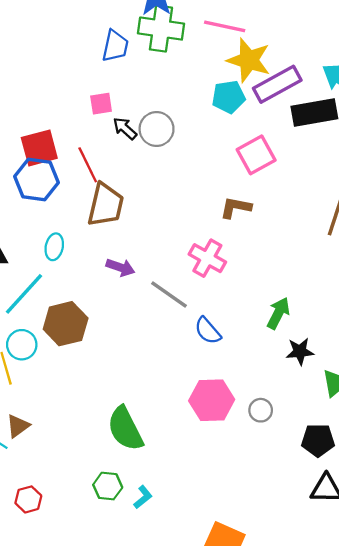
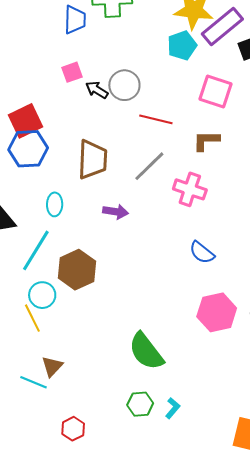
pink square: (256, 155) -> (216, 92), turned -32
red line: (88, 165) -> (156, 119), moved, turned -40
gray line: (169, 294) -> (149, 166), moved, turned -69

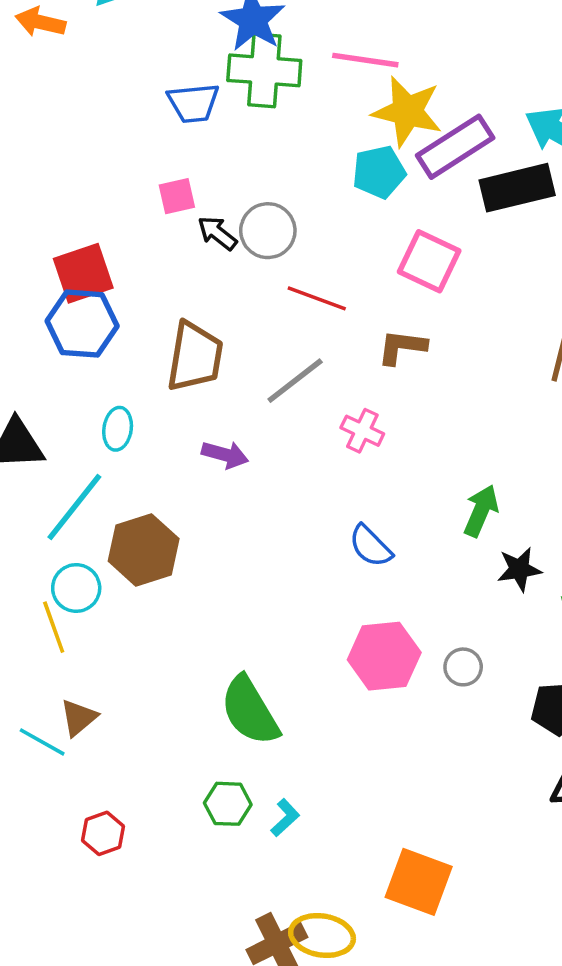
blue trapezoid: (75, 20) -> (193, 103), turned 76
pink cross: (190, 189) -> (362, 431), size x0.7

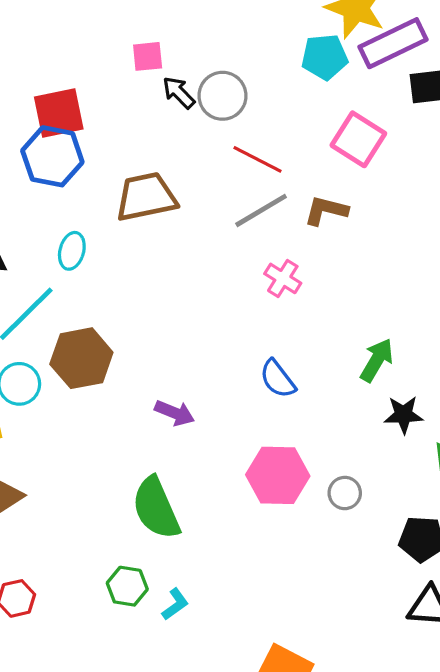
brown trapezoid: (195, 357) -> (146, 197), turned -118
gray line: (295, 381) -> (261, 210), moved
purple arrow: (225, 455) -> (175, 413), moved

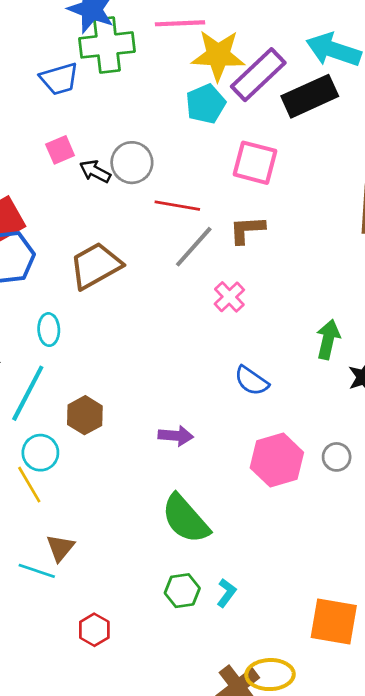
pink cross: (283, 278) -> (229, 297), turned 32
brown hexagon: (81, 358) -> (85, 415), size x0.7

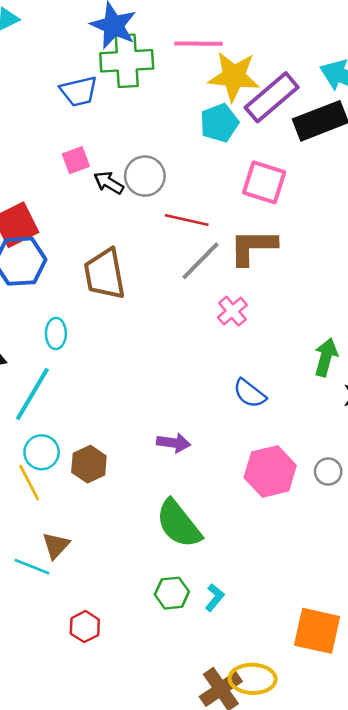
brown L-shape: (247, 230) -> (253, 247), size x1.4
brown trapezoid: (96, 266) -> (105, 274), turned -74
brown hexagon: (85, 415) -> (89, 464), moved

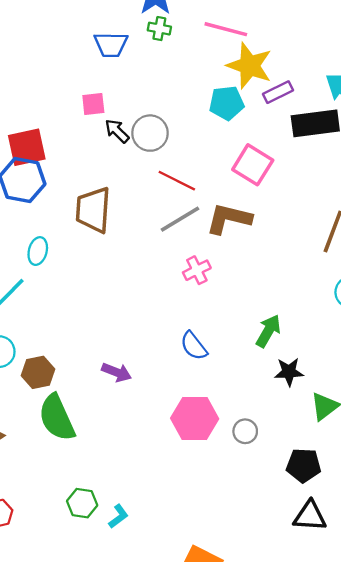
green cross: (127, 61) -> (159, 29), size x0.5
purple rectangle: (272, 97) -> (278, 92), size x0.6
green semicircle: (179, 524) -> (57, 418), moved

